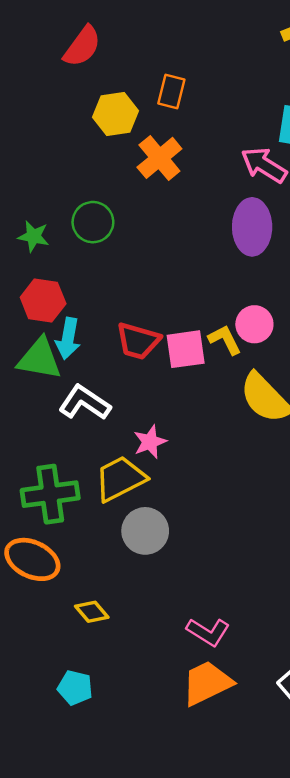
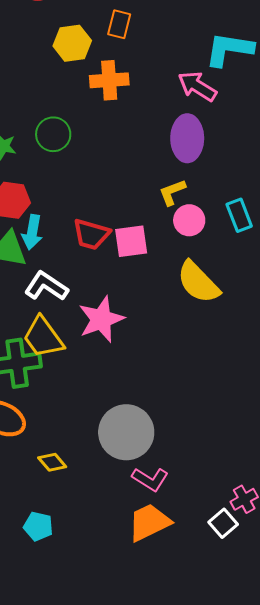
orange cross: (159, 158) -> (109, 80), turned 36
yellow L-shape: (225, 340) -> (172, 192), moved, turned -84
pink star: (150, 442) -> (101, 319), size x1.6
yellow trapezoid: (120, 479) -> (43, 337), moved, turned -99
gray circle: (145, 531) -> (126, 432), moved, size x1.4

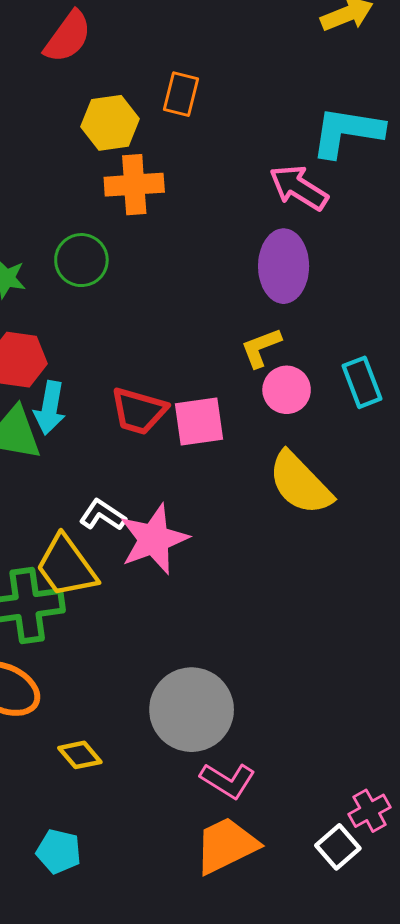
orange cross: (109, 80) -> (134, 185), moved
white L-shape: (46, 286) -> (103, 515), moved, size x0.7

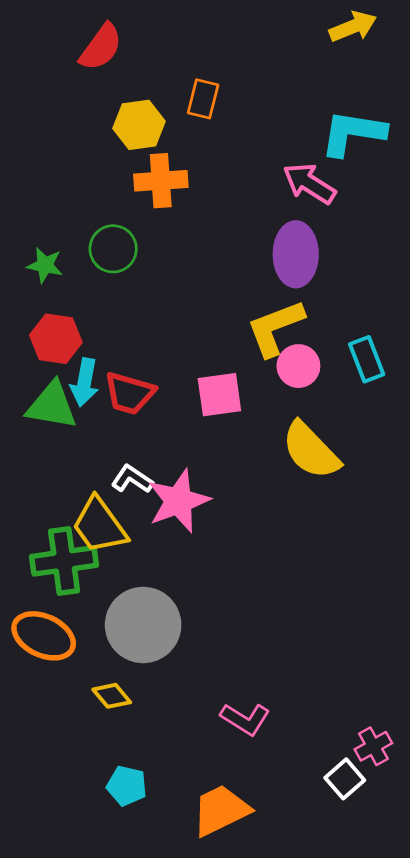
yellow L-shape: (261, 348) -> (275, 328), size x1.6
red trapezoid: (139, 411) -> (129, 393), moved
gray circle: (192, 710) -> (143, 625), moved
orange trapezoid: (226, 845) -> (221, 810), moved
cyan pentagon: (59, 851) -> (127, 786), moved

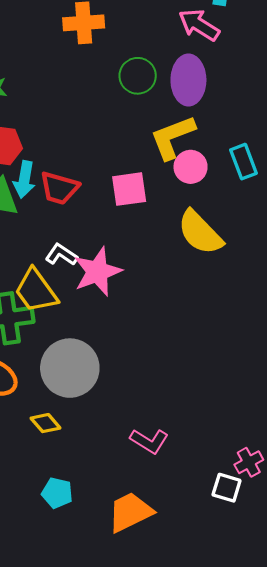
green circle: (113, 249) -> (138, 76), moved
white square: (345, 779) -> (227, 488), turned -32

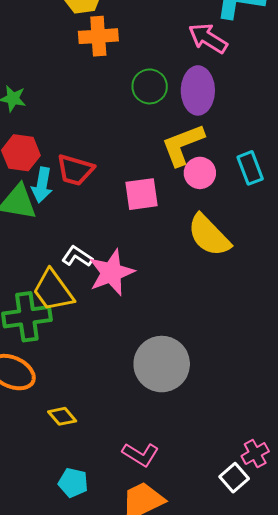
red trapezoid: (59, 188) -> (75, 170), moved
gray circle: (70, 368) -> (162, 364), moved
pink L-shape: (149, 441) -> (141, 455), moved
white square: (227, 488) -> (234, 478), turned 32

